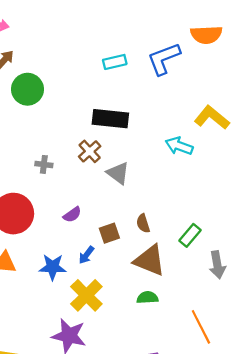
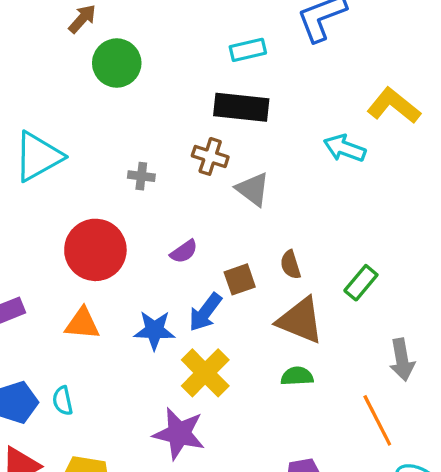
cyan rectangle: (115, 62) -> (248, 50), moved
brown cross: (90, 151) -> (210, 156), turned -30
blue arrow: (86, 255) -> (205, 312), size x1.4
gray arrow: (217, 265) -> (402, 360), moved

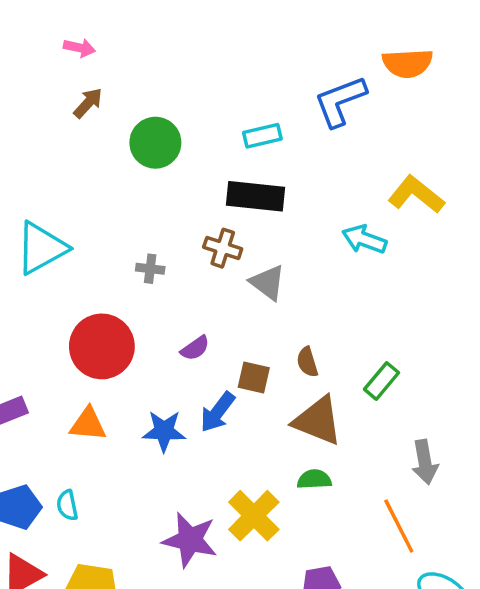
green circle: (117, 63) -> (155, 143), moved
brown square: (240, 279) -> (254, 378), turned 32
yellow cross: (205, 373) -> (254, 516), moved

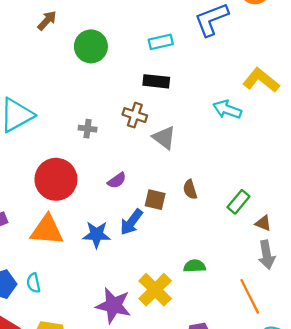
black rectangle: (256, 196) -> (156, 81), size x0.7
brown triangle: (318, 421) -> (263, 223), moved, size x0.5
orange triangle: (88, 424) -> (47, 230), size x1.4

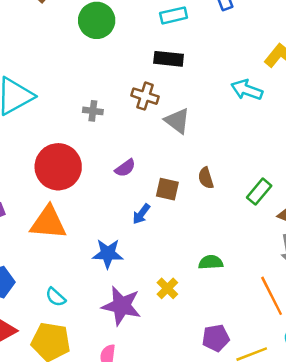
blue arrow: (131, 222) -> (141, 214), size x0.7
blue star: (97, 234) -> (108, 254), moved
cyan semicircle: (33, 283) -> (56, 297), moved, turned -36
yellow cross: (155, 290) -> (167, 288), size x0.6

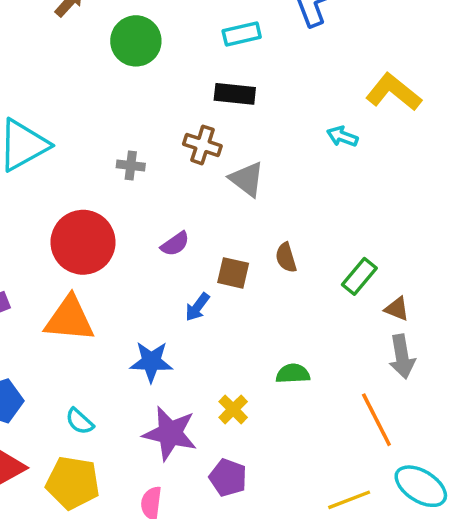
cyan arrow: (247, 90) -> (342, 136), size x0.7
purple pentagon: (216, 338) -> (228, 478), moved, turned 30

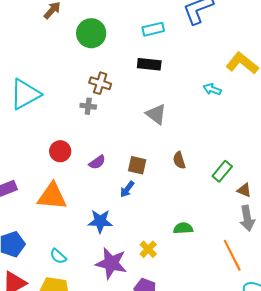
brown cross: (202, 145) -> (100, 83), moved
red circle: (83, 242) -> (60, 151), size x0.6
purple semicircle: (175, 244) -> (97, 162), moved
brown square: (233, 273) -> (137, 165), moved

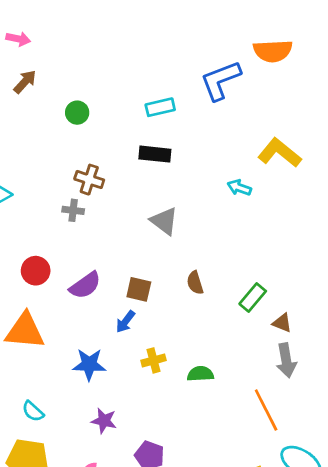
green circle: (91, 33) -> (77, 113), size x0.6
purple semicircle: (97, 162) -> (85, 285), size x1.4
yellow cross: (148, 249) -> (154, 360), moved, turned 30
purple star: (111, 263) -> (104, 421), size x0.6

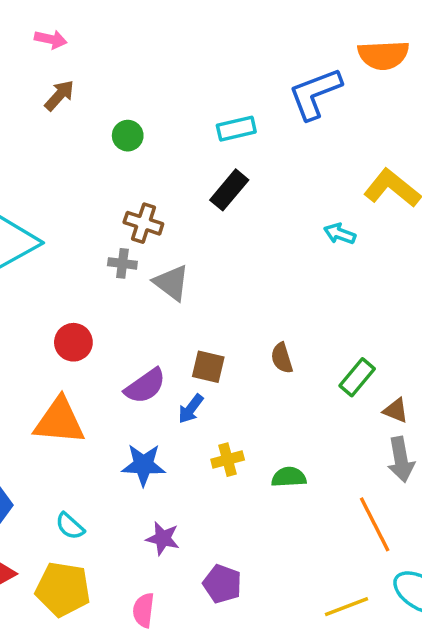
black rectangle: (155, 154) -> (229, 190), turned -56
gray triangle: (164, 221) -> (171, 283), moved
purple semicircle: (85, 285) -> (145, 386), moved

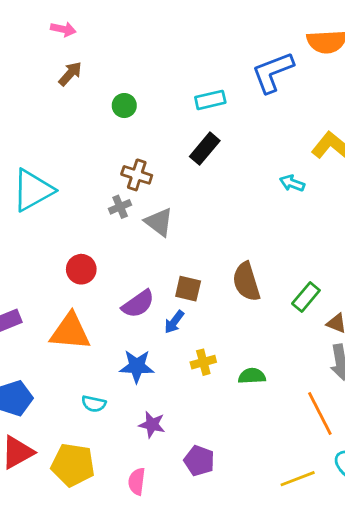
gray cross: (122, 263) -> (120, 207), turned -30
brown semicircle: (282, 358) -> (246, 282), size x1.6
cyan semicircle: (70, 526) -> (94, 404), moved, turned -30

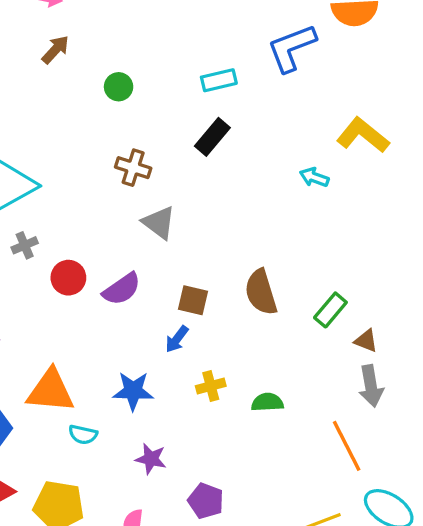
gray cross: (120, 207) -> (25, 245), moved
purple semicircle: (138, 304) -> (122, 289), moved
orange triangle: (70, 332) -> (51, 391), moved

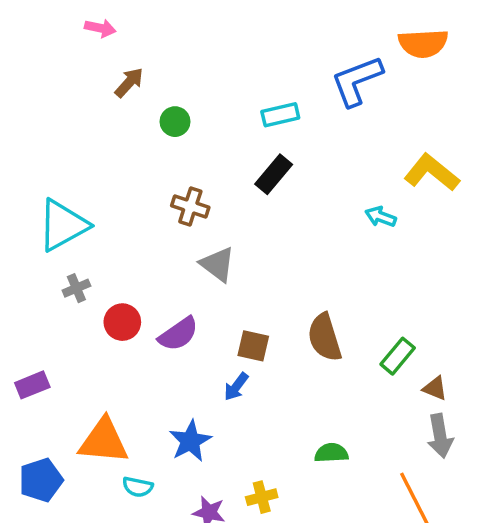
brown arrow: (55, 50) -> (129, 82), moved
yellow cross: (211, 386) -> (262, 497), moved
blue star: (133, 391) -> (190, 441), turned -30

